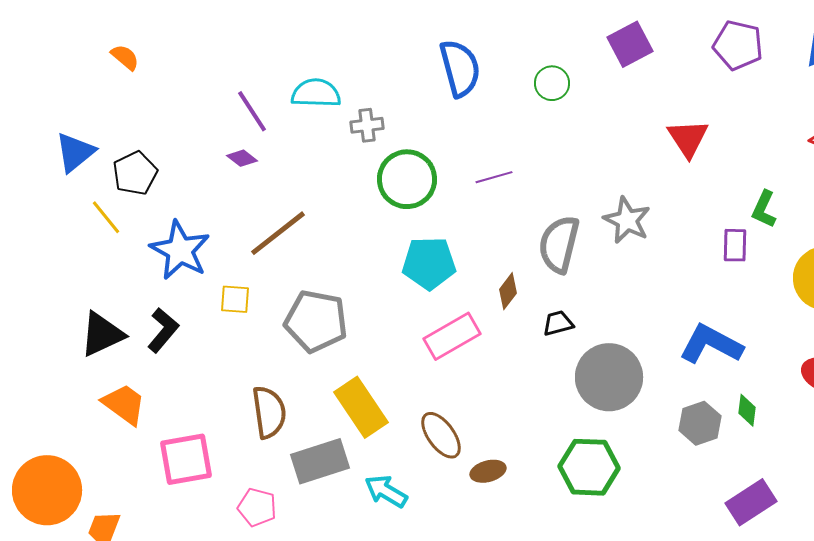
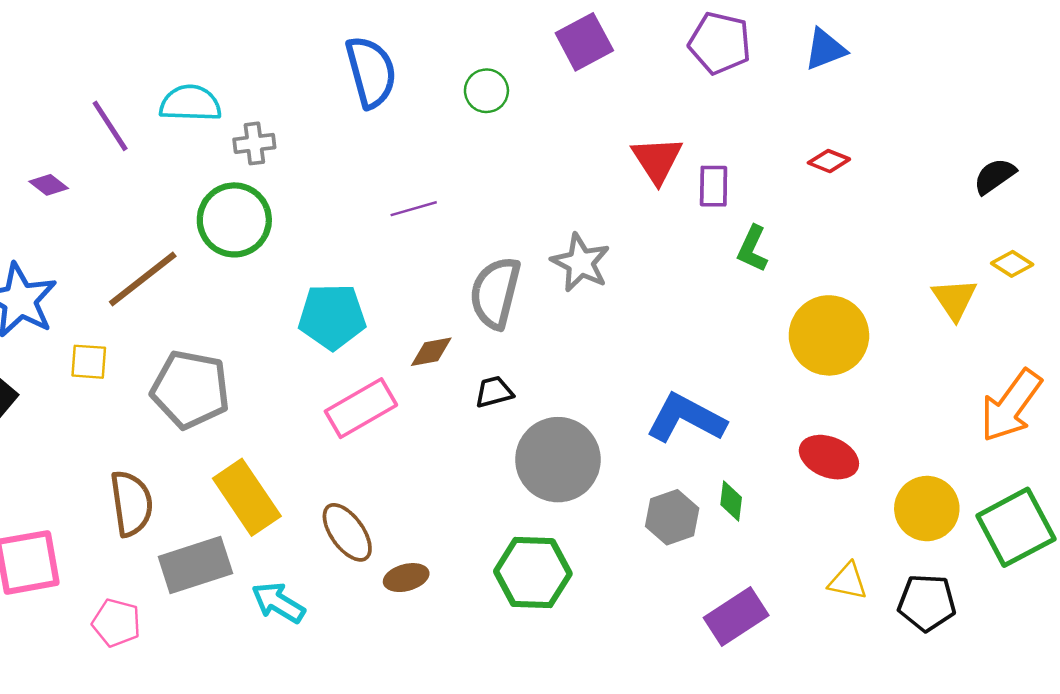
purple diamond: (242, 158) -> (49, 185), moved
green circle: (407, 179) -> (234, 220), moved
purple rectangle: (735, 245) -> (714, 186), moved
brown diamond: (508, 291) -> (431, 352), turned 42

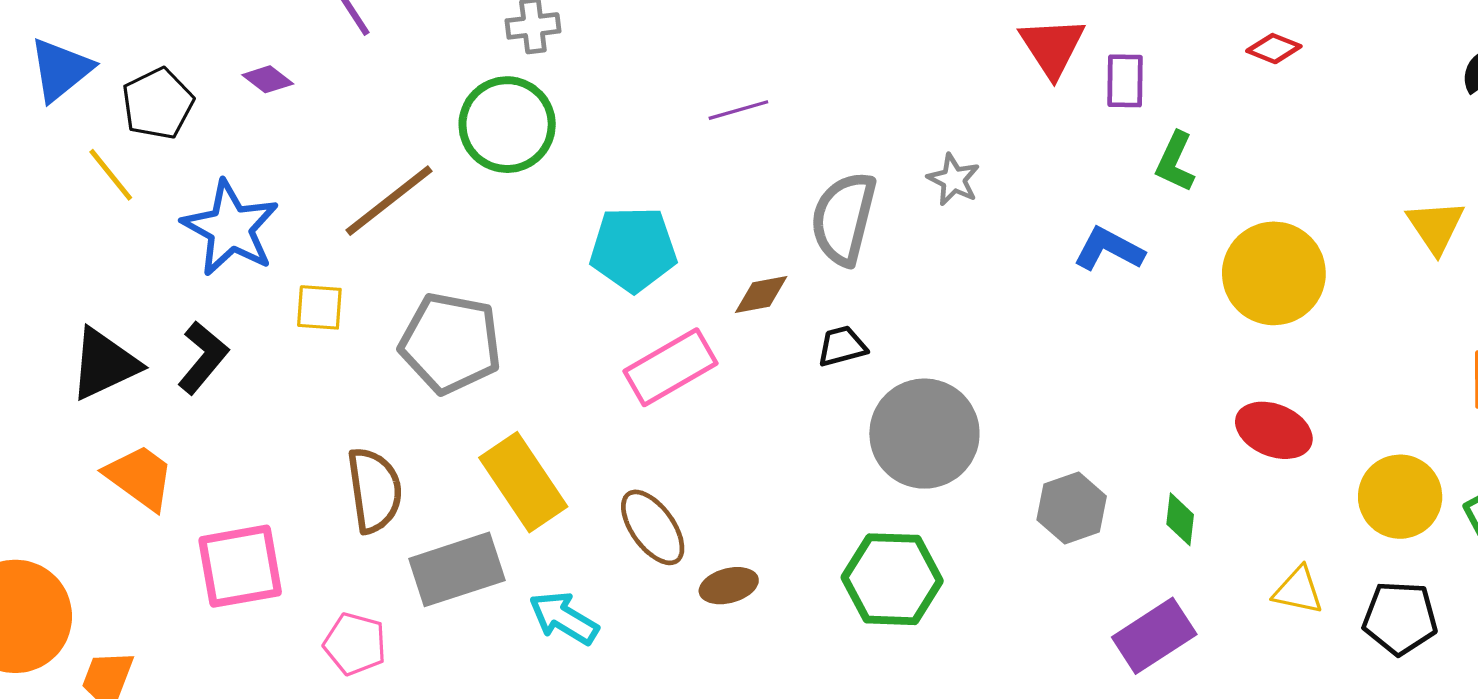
gray star: (581, 263) -> (954, 180), size x0.7
blue L-shape: (686, 418) -> (1109, 249), moved, size x0.7
green diamond: (731, 501) -> (1180, 519), moved

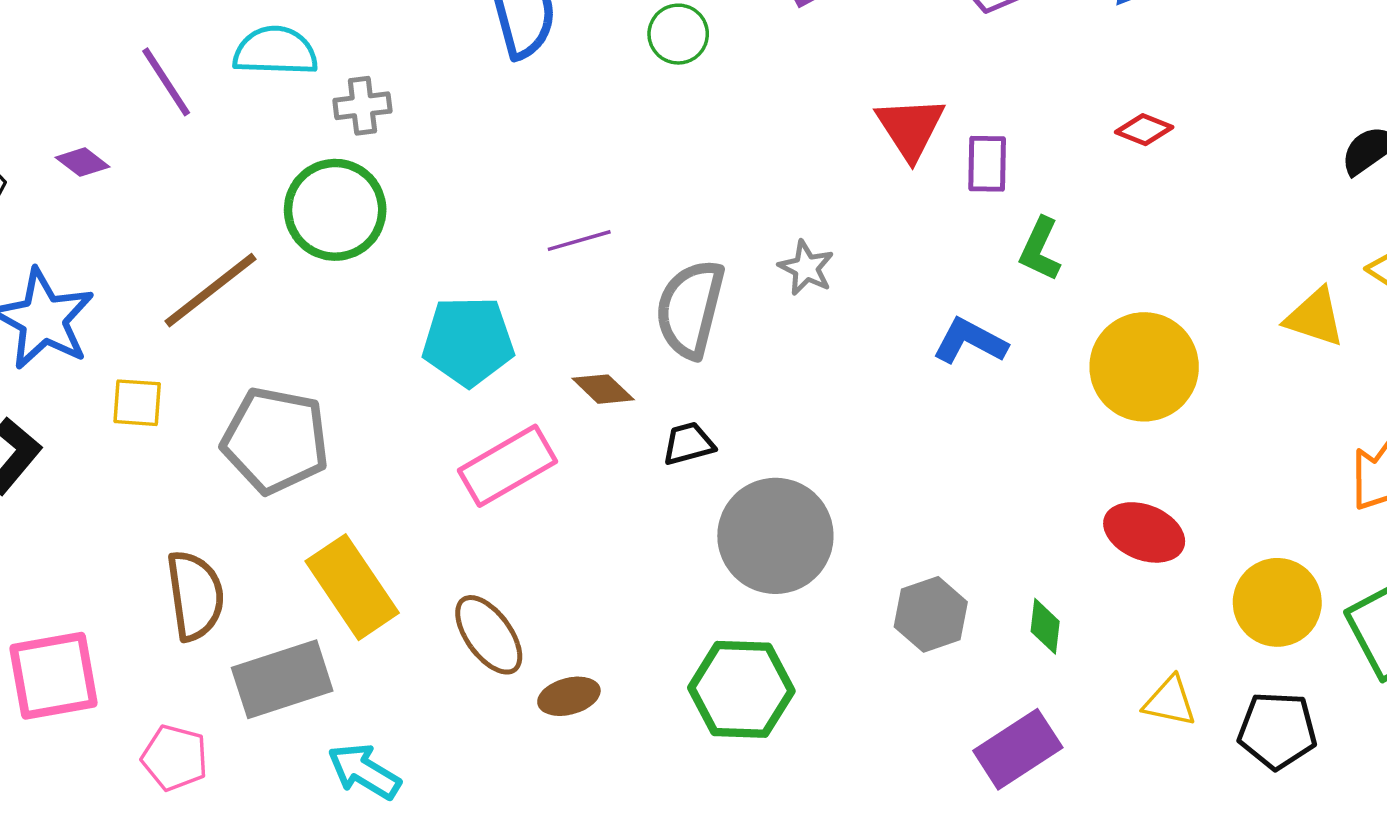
purple line: (738, 110) -> (579, 241), moved
yellow triangle: (1436, 227) -> (1315, 317), turned -38
brown diamond: (761, 294) -> (603, 389), turned 54
cyan arrow: (564, 618) -> (364, 771), moved

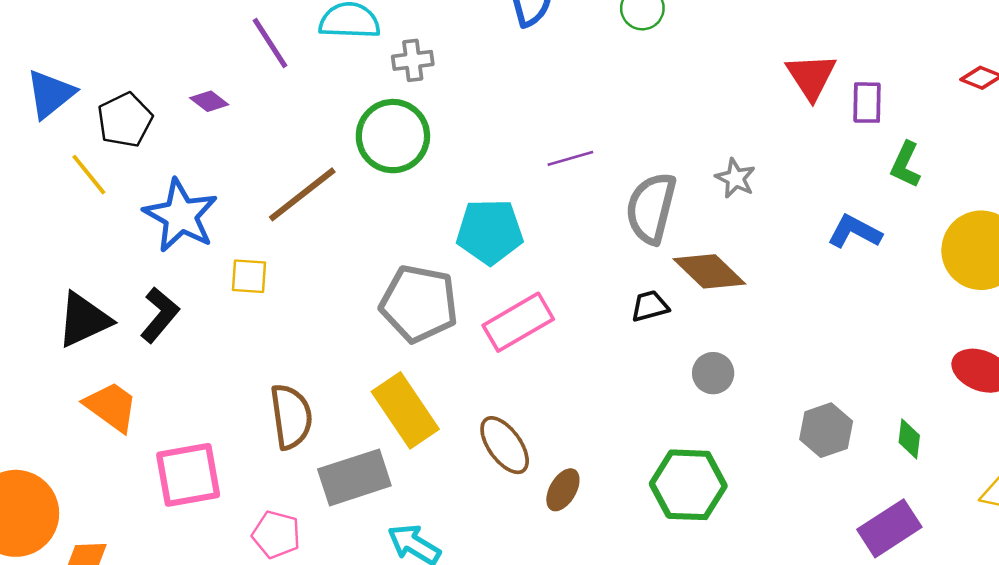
brown diamond: (603, 389) -> (709, 271), moved, size x1.6
gray pentagon: (275, 440) -> (419, 304), moved
gray circle: (775, 536) -> (713, 373), size x0.5
brown ellipse: (569, 696) -> (563, 490), turned -45

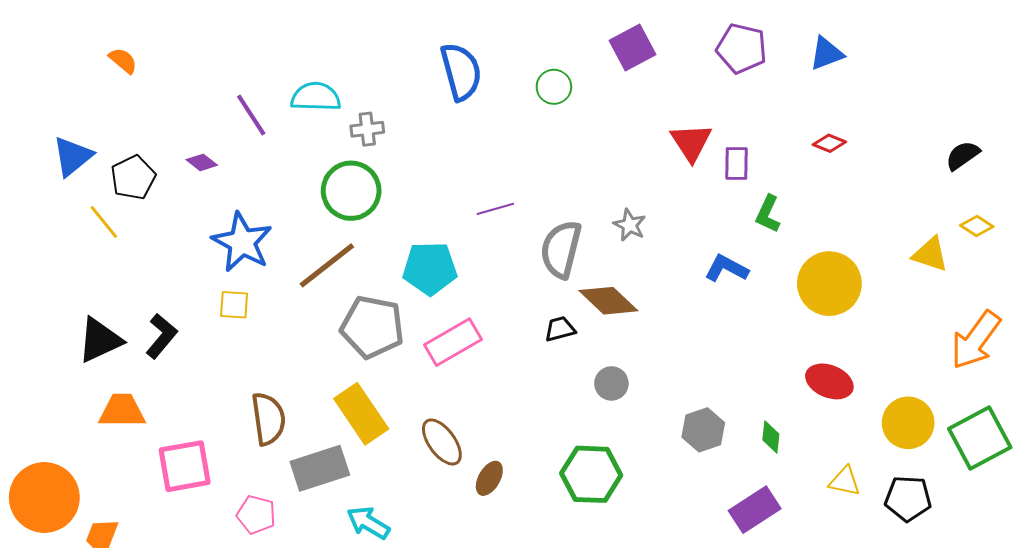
brown line: (302, 194) -> (327, 265), moved
blue star: (181, 216) -> (242, 242), moved
orange trapezoid: (111, 407) -> (122, 411), turned -36

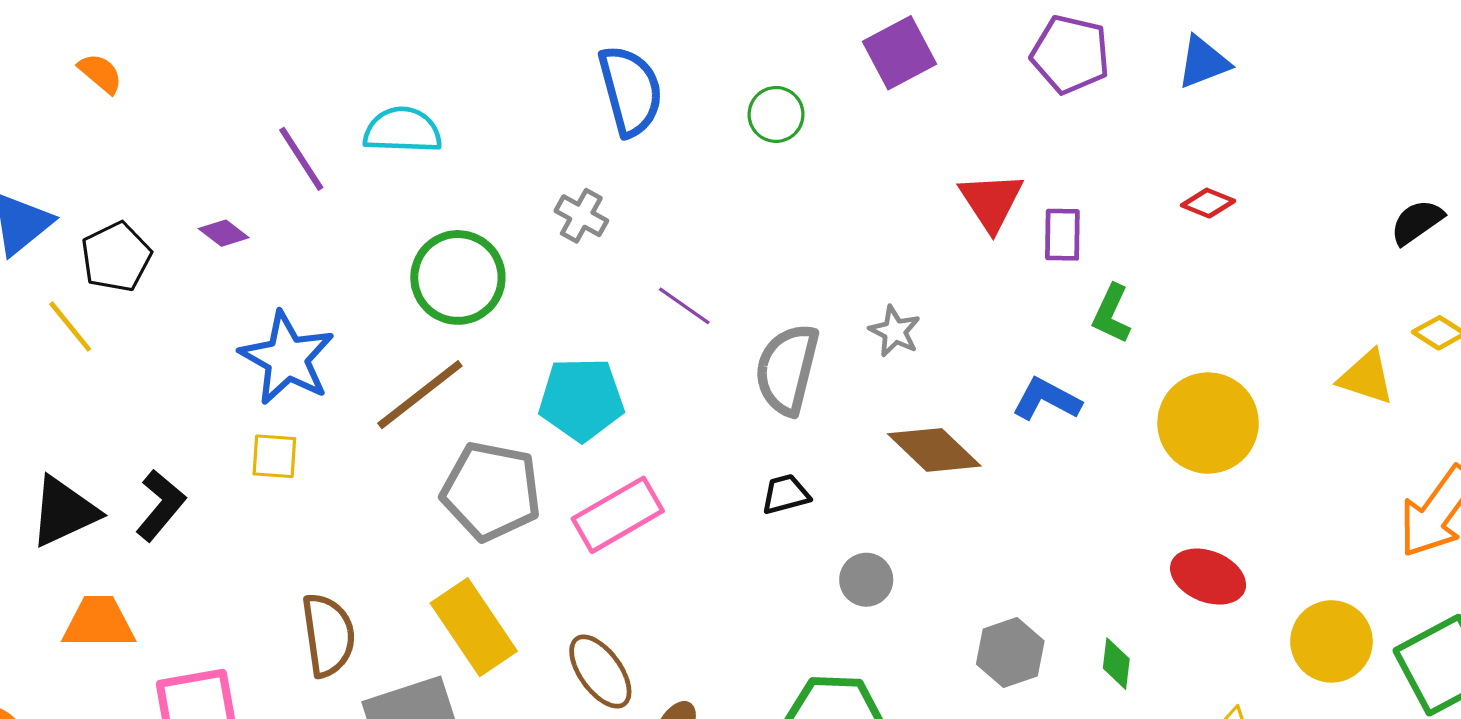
gray cross: (367, 129) -> (581, 216), moved, turned 36
purple line: (495, 209) -> (684, 306), turned 51
brown diamond: (608, 301) -> (934, 450), moved

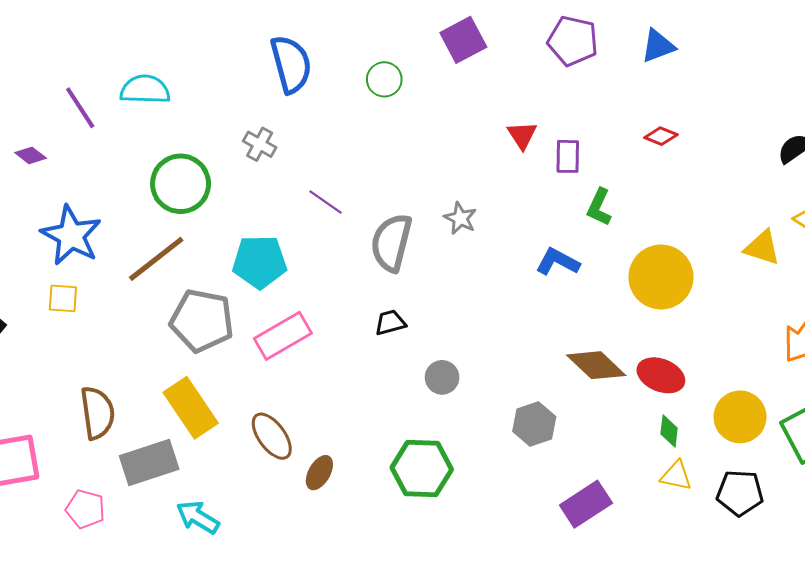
red triangle: (991, 201) -> (522, 135), size x0.7
brown diamond: (934, 450) -> (596, 365), moved
green diamond: (1116, 664) -> (669, 431), moved

